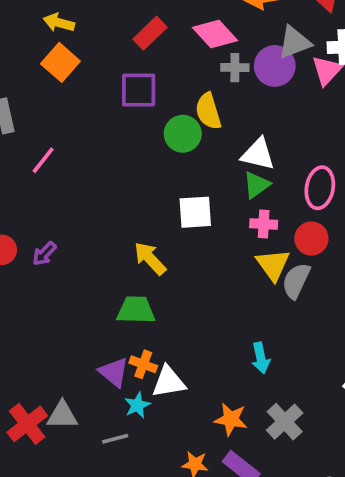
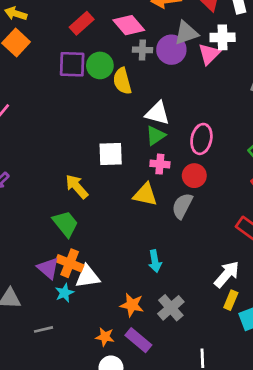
green circle: (183, 134) -> (100, 65), moved
yellow triangle: (273, 265) -> (145, 195), moved, turned -44
green trapezoid: (136, 310) -> (65, 224), turned 48
orange cross: (143, 364) -> (70, 263), size x1.4
gray line: (115, 439) -> (43, 329), moved

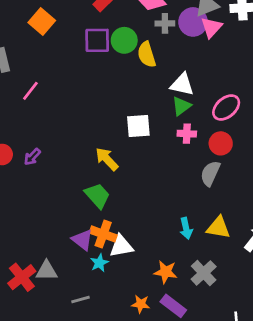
pink triangle: (209, 54) -> (211, 27), moved
pink ellipse: (201, 139) -> (226, 108), turned 40
yellow triangle: (145, 195) -> (218, 228), moved

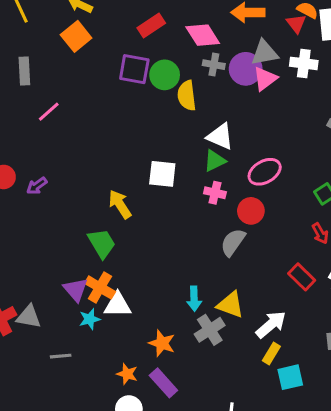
gray cross: (204, 273) -> (210, 330), moved

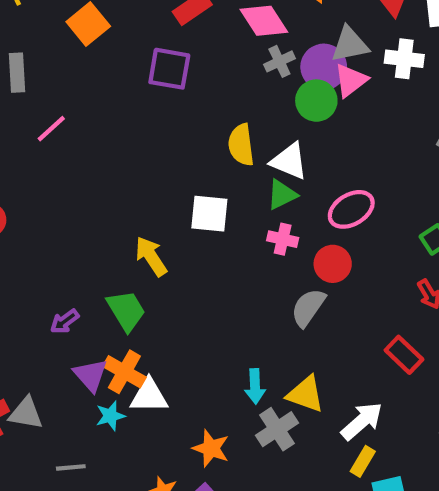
gray cross: (214, 65) -> (279, 61), turned -35
green circle: (165, 75) -> (316, 101), moved
yellow semicircle: (187, 96) -> (241, 145), moved
purple arrow: (37, 186) -> (65, 321), moved

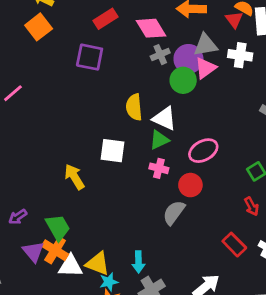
green trapezoid: (126, 311) -> (58, 227), moved
yellow triangle: (306, 394) -> (98, 264), moved
cyan star: (110, 416) -> (109, 282), moved

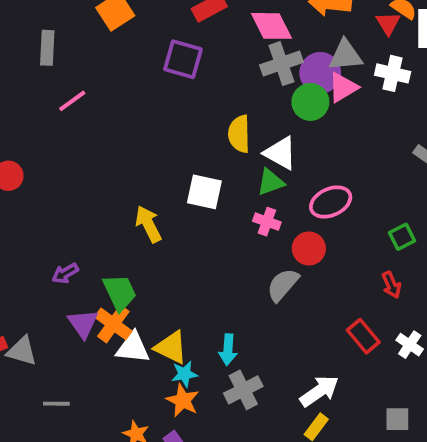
gray cross: (160, 55) -> (281, 64), size x1.5

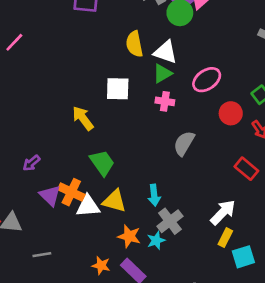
red circle: (309, 248) -> (231, 113), moved
green trapezoid: (120, 292) -> (102, 163), moved
cyan star: (184, 374) -> (156, 240), moved

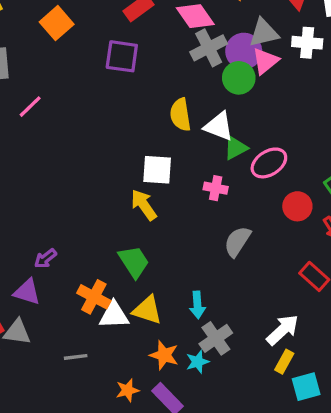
green triangle: (162, 73) -> (236, 148), moved
yellow arrow: (83, 118) -> (144, 205), moved
purple triangle: (50, 196) -> (27, 292), moved, turned -30
gray line: (42, 255) -> (76, 357), moved
orange star: (101, 265) -> (127, 390), turned -30

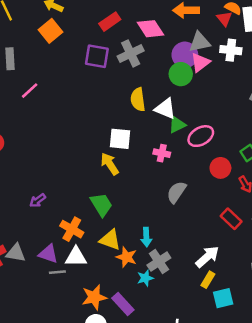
gray cross: (209, 48) -> (131, 53), moved
purple triangle: (27, 292) -> (48, 254), moved
white triangle: (114, 315) -> (76, 257), moved
orange star: (164, 355) -> (127, 257), moved
orange star: (127, 390) -> (94, 297), size x1.5

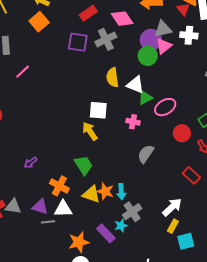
orange star: (127, 257) -> (105, 191), moved
purple rectangle: (123, 304) -> (106, 233), moved

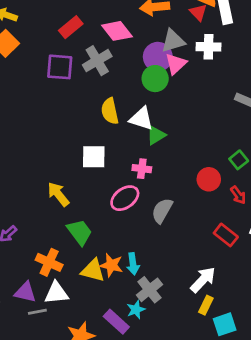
pink ellipse: (165, 107) -> (125, 198), moved
yellow arrow: (90, 131) -> (58, 194), moved

